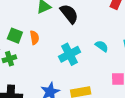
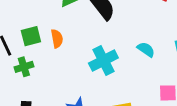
green square: (15, 36) -> (31, 36), turned -35

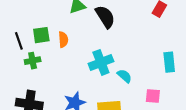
cyan semicircle: (146, 49) -> (124, 76), moved

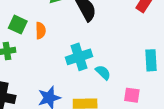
green square: (41, 35) -> (18, 25), turned 30

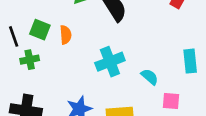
cyan semicircle: (103, 72) -> (150, 77), moved

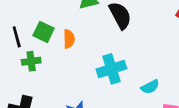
cyan semicircle: (150, 77) -> (150, 87), turned 108

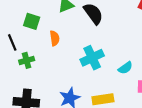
green square: (44, 32) -> (32, 21), moved

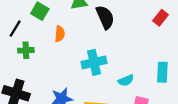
black line: (12, 42) -> (15, 29), turned 42

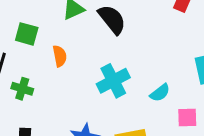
green cross: (26, 50) -> (22, 89), turned 35

